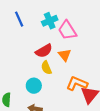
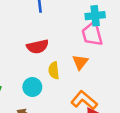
cyan cross: (50, 21) -> (95, 16), moved
red semicircle: (44, 51) -> (38, 47), moved

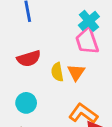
cyan cross: (95, 16) -> (89, 21), turned -30
yellow semicircle: (54, 70) -> (57, 72), moved

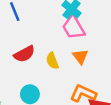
orange triangle: (76, 72) -> (80, 57), moved

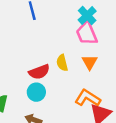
red semicircle: (24, 54) -> (39, 72), moved

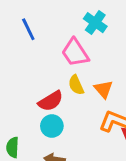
pink trapezoid: (87, 33) -> (75, 53), moved
orange triangle: (90, 62) -> (103, 89), moved

